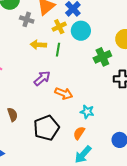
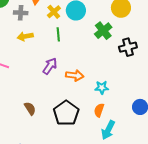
yellow arrow: (38, 45) -> (25, 36), moved

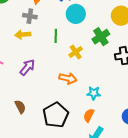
yellow cross: (54, 12) -> (76, 52), moved
gray cross: (21, 13) -> (30, 16), moved
purple arrow: (50, 66) -> (27, 67), moved

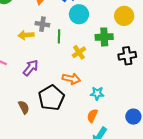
gray cross: (30, 16) -> (42, 24), moved
green cross: (101, 37) -> (104, 37), turned 30
black pentagon: (56, 115) -> (51, 98), moved

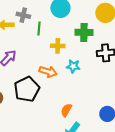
yellow cross: (79, 52) -> (58, 46), turned 32
cyan star: (97, 93) -> (73, 66), moved

